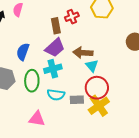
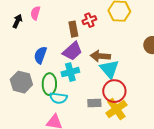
cyan triangle: (92, 66) -> (109, 69), size x1.5
cyan semicircle: (56, 95) -> (58, 98), moved

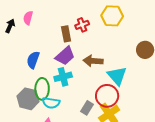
cyan triangle: (109, 69) -> (117, 76), moved
gray hexagon: (21, 82) -> (28, 99), moved
gray rectangle: (94, 103) -> (87, 108), turned -56

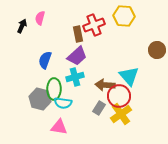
red cross: (82, 25) -> (94, 25), size x1.5
brown arrow: (93, 61) -> (105, 85), moved

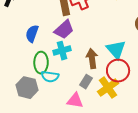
brown arrow: (105, 85) -> (92, 59), turned 78
red circle: (119, 96) -> (118, 71), moved
gray hexagon: (40, 99) -> (27, 88), moved
pink triangle: (59, 127) -> (75, 101), moved

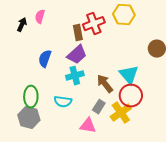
brown arrow: (92, 59) -> (105, 84), turned -30
green ellipse: (41, 63) -> (31, 97), moved
gray hexagon: (27, 88) -> (29, 118), moved

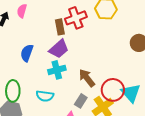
cyan triangle: (129, 75) -> (131, 93), moved

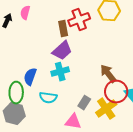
blue semicircle: (27, 53) -> (30, 77), moved
brown arrow: (87, 78) -> (108, 74), moved

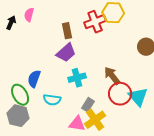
red cross: (79, 20) -> (95, 22), moved
cyan cross: (60, 72) -> (77, 78), moved
green ellipse: (16, 93) -> (20, 95), turned -30
yellow cross: (106, 109) -> (95, 120), moved

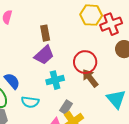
red cross: (95, 22) -> (111, 24), moved
blue semicircle: (34, 79) -> (12, 81), turned 120
red circle: (120, 94) -> (85, 62), moved

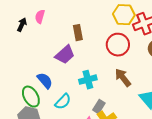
purple trapezoid: (44, 55) -> (65, 55), moved
red circle: (85, 62) -> (118, 45), moved
cyan semicircle: (30, 102) -> (63, 102), turned -54

